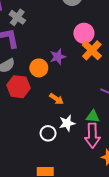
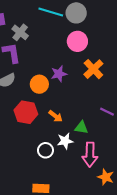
pink circle: (84, 33) -> (77, 41), moved
red hexagon: (18, 87) -> (26, 112), moved
green triangle: (93, 117) -> (81, 128), moved

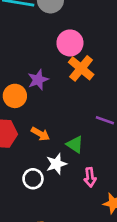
pink circle: (77, 41) -> (70, 43), moved
green triangle: (81, 128) -> (75, 144), turned 32
pink arrow: (90, 155) -> (90, 177), size x0.6

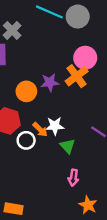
orange cross: (81, 68) -> (77, 76), moved
white star: (56, 164) -> (55, 126), moved
white circle: (33, 179) -> (26, 140), moved

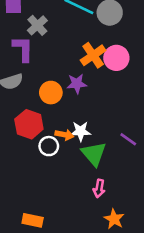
orange cross: (77, 76) -> (93, 55), moved
orange arrow: (40, 130) -> (64, 135), turned -35
green triangle: (68, 146) -> (94, 154), size x1.5

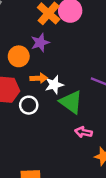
orange arrow: (64, 135) -> (39, 78), moved
pink arrow: (99, 188) -> (83, 132), turned 105

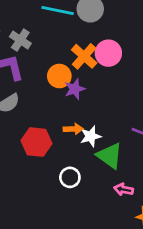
orange circle: (19, 56) -> (59, 76), moved
white circle: (29, 105) -> (70, 177), moved

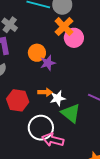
orange cross: (84, 56) -> (64, 27), moved
white circle: (70, 177) -> (41, 128), size x1.6
pink arrow: (124, 189) -> (53, 140), moved, size x1.5

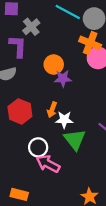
orange cross: (64, 27) -> (90, 43), turned -36
orange arrow: (45, 92) -> (52, 110), turned 96
white circle: (41, 128) -> (38, 147), size x0.7

